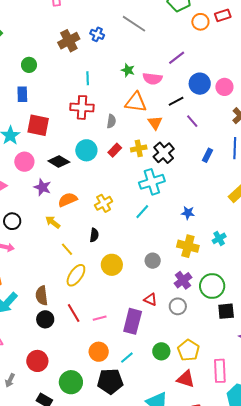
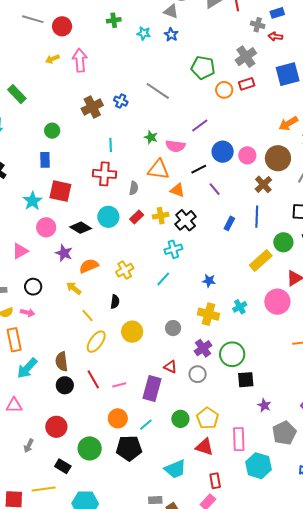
orange triangle: (155, 123) -> (177, 190), turned -35
cyan cross: (152, 182) -> (173, 249), size x0.7

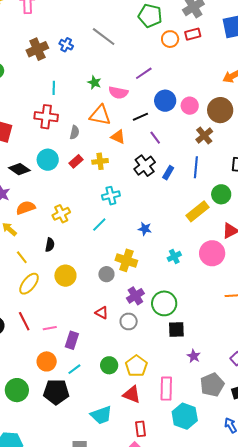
black cross: (186, 220) -> (145, 166), moved
yellow cross: (208, 314) -> (126, 260), moved
purple rectangle: (152, 388) -> (72, 340), moved, size x0.7

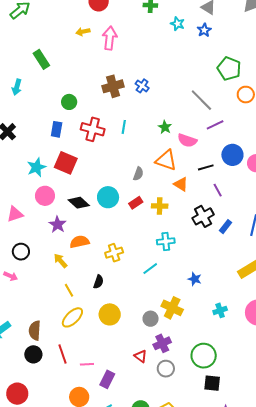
gray line: (104, 37) -> (201, 100), moved
red cross: (46, 117) -> (93, 129), moved
purple cross: (135, 296) -> (162, 343), moved

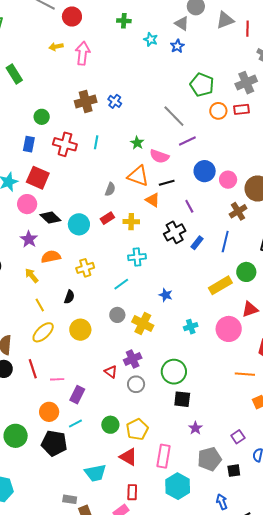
black line: (206, 167) -> (167, 183), moved
pink circle: (45, 196) -> (27, 204), moved
cyan circle: (108, 197) -> (79, 224), moved
gray circle: (151, 319) -> (117, 315), moved

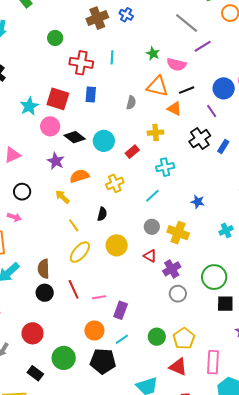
blue rectangle: (29, 144) -> (91, 94), moved
blue circle: (205, 171) -> (224, 88), moved
red rectangle: (107, 218) -> (132, 152), moved
red triangle: (111, 372) -> (150, 256), moved

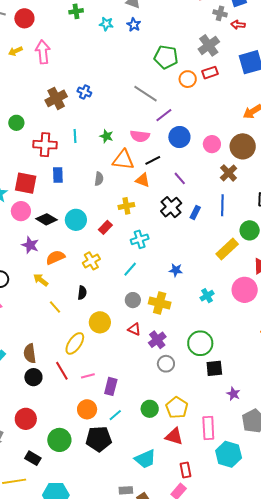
green star: (153, 54) -> (106, 136), moved
blue circle: (224, 88) -> (179, 137), moved
yellow ellipse: (80, 252) -> (75, 343), moved

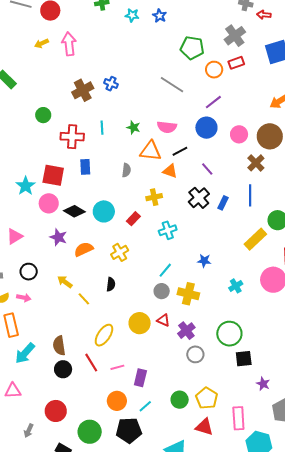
purple line: (164, 115) -> (213, 102), moved
cyan line: (130, 269) -> (165, 270), moved
yellow arrow: (41, 280) -> (65, 282), moved
yellow circle: (100, 322) -> (140, 323), moved

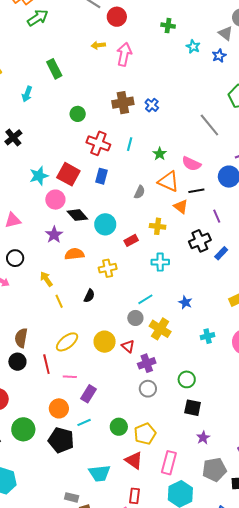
green circle: (229, 334) -> (187, 379), size x0.7

